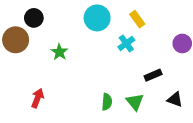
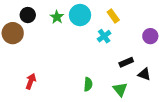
green star: (59, 52) -> (57, 17), moved
black triangle: (175, 99) -> (144, 74), moved
green triangle: (135, 102) -> (120, 89), moved

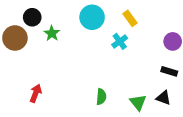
green star: (57, 17) -> (52, 33), moved
black rectangle: (126, 62) -> (169, 71), moved, turned 40
black triangle: (144, 74) -> (163, 98), moved

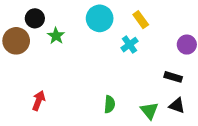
black rectangle: (169, 71) -> (173, 77), moved

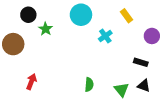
yellow rectangle: (141, 20) -> (127, 16), moved
brown circle: (16, 41) -> (13, 44), moved

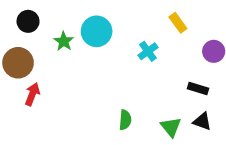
black circle: (28, 15) -> (28, 21), moved
cyan circle: (81, 15) -> (97, 31), moved
red arrow: (31, 82) -> (32, 94), moved

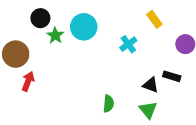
black circle: (28, 21) -> (40, 18), moved
black triangle: (202, 121) -> (151, 85), moved

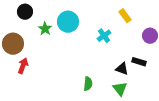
black circle: (40, 18) -> (25, 12), moved

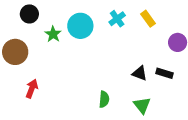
cyan cross: (104, 36) -> (117, 19), moved
red arrow: (23, 66) -> (32, 89), moved
black triangle: (122, 69) -> (140, 73), moved

